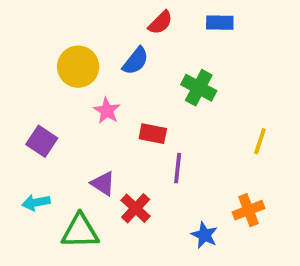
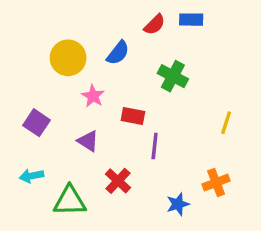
red semicircle: (160, 23) -> (155, 25), moved
purple triangle: (103, 183) -> (88, 141), moved
blue star: (204, 235) -> (178, 204), turned 30

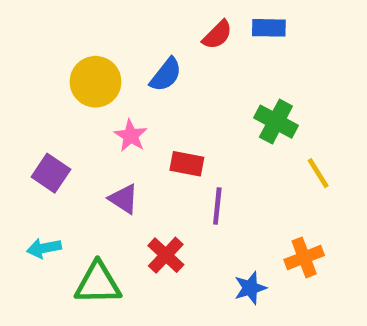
green cross: (173, 76) -> (276, 122), moved
yellow line: (226, 123) -> (318, 173), turned -50

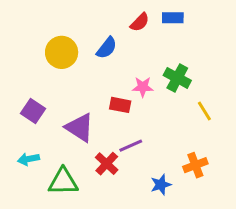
pink star: (131, 136) -> (143, 87), moved, turned -30
purple triangle: (124, 199) -> (80, 128), size x1.5
purple line: (217, 206) -> (131, 146), moved, turned 60

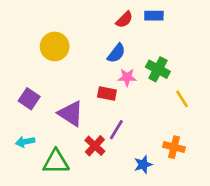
blue semicircle: (107, 48) -> (116, 53), moved
purple line: (131, 146) -> (116, 130), turned -35
orange cross: (195, 165) -> (174, 147), turned 35

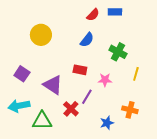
pink star: (127, 77) -> (105, 80), moved
yellow line: (182, 99) -> (136, 74), turned 48
cyan arrow: (25, 142) -> (19, 106), size x1.5

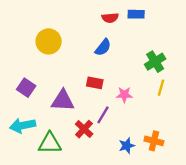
red semicircle: (93, 15) -> (110, 18), turned 40
green cross: (118, 52) -> (155, 62), moved, turned 30
purple triangle: (53, 85) -> (63, 101), turned -30
orange cross: (130, 110) -> (154, 141), moved

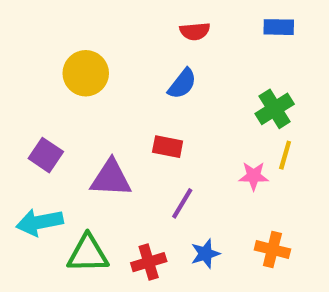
blue rectangle: (136, 14) -> (279, 27), moved
pink star: (124, 95) -> (254, 176), moved
red cross: (84, 129) -> (149, 262), moved, turned 30
blue star: (127, 146) -> (205, 254), moved

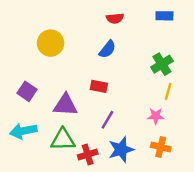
pink star: (254, 176) -> (156, 116), moved
green triangle: (88, 254) -> (63, 140), moved
blue star: (205, 254) -> (121, 150), size x1.5

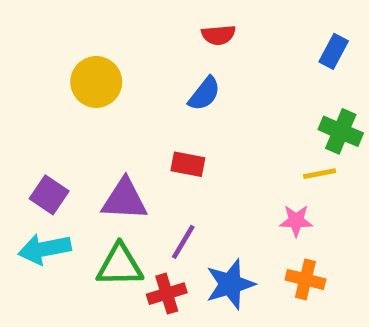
blue rectangle: (164, 16) -> (334, 51), moved, turned -63
green cross: (162, 64) -> (341, 131), moved, turned -35
purple square: (27, 91) -> (49, 195), moved
yellow line: (168, 91) -> (320, 174), turned 63
purple line: (107, 120) -> (183, 242), moved

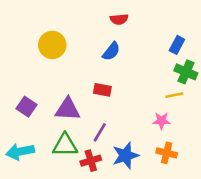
blue rectangle: (334, 51) -> (177, 45), moved
cyan arrow: (44, 249) -> (20, 152), moved

